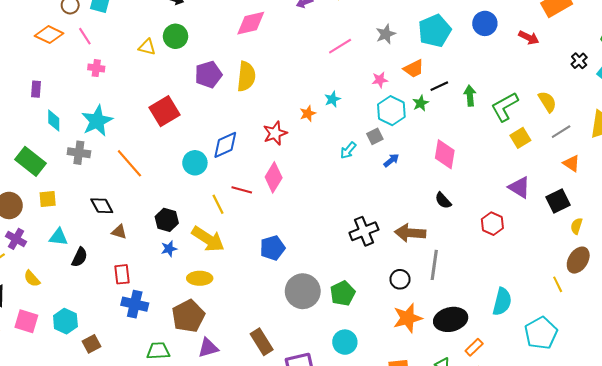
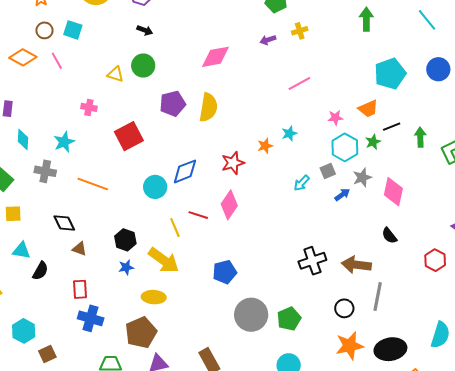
gray star: (386, 34) -> (362, 178), moved
pink cross: (96, 68) -> (89, 107), moved
cyan star: (97, 121) -> (64, 142), size x0.7
orange line: (129, 163) -> (93, 184), turned -32

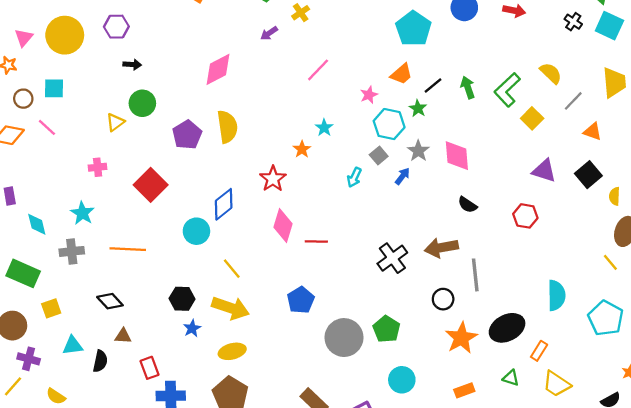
yellow triangle: (115, 74) -> (115, 122), turned -36
red line: (198, 215) -> (316, 241), moved
brown triangle: (79, 249) -> (123, 336), moved

